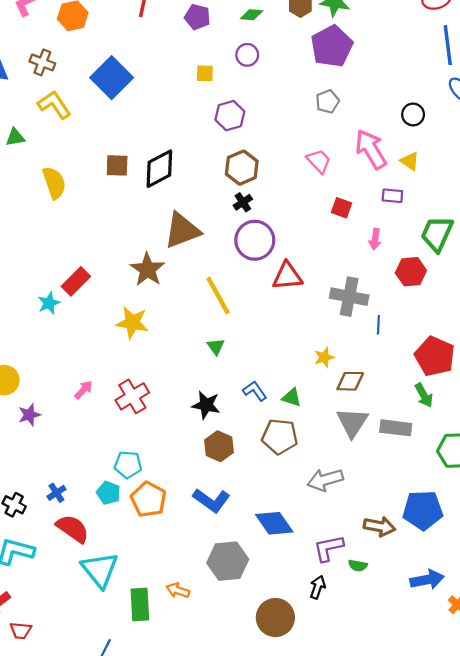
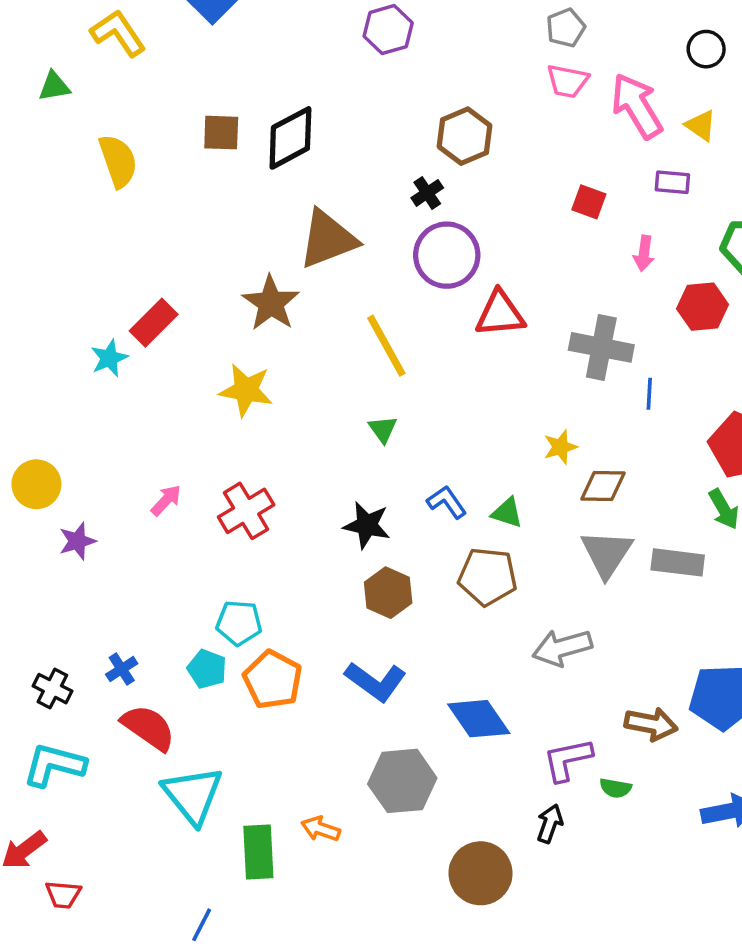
purple hexagon: (230, 116) -> (388, 30), moved
pink trapezoid: (319, 161) -> (568, 81), moved, turned 144
brown hexagon: (242, 168) -> (465, 136), moved

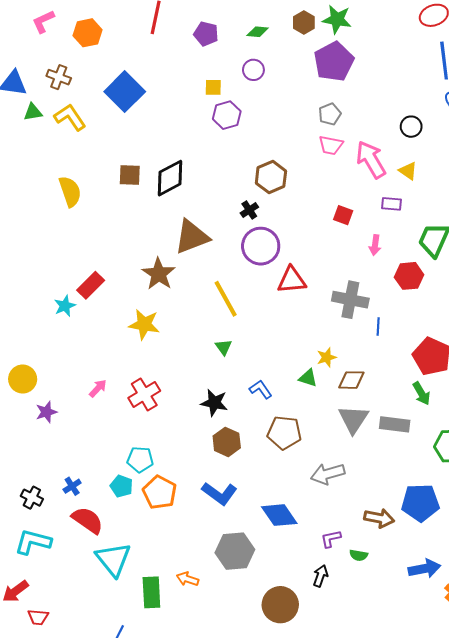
green triangle: (54, 86) -> (33, 112), moved
green triangle: (507, 513) -> (308, 378), moved
purple L-shape: (568, 760) -> (331, 539), size x0.7

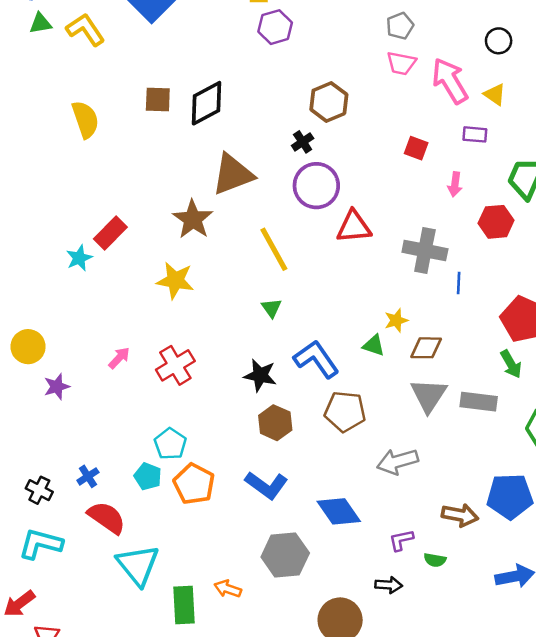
blue L-shape: (261, 389) -> (316, 359), size x1.6
cyan pentagon: (140, 459) -> (170, 444), turned 30
black arrow: (320, 576) -> (389, 585), turned 75

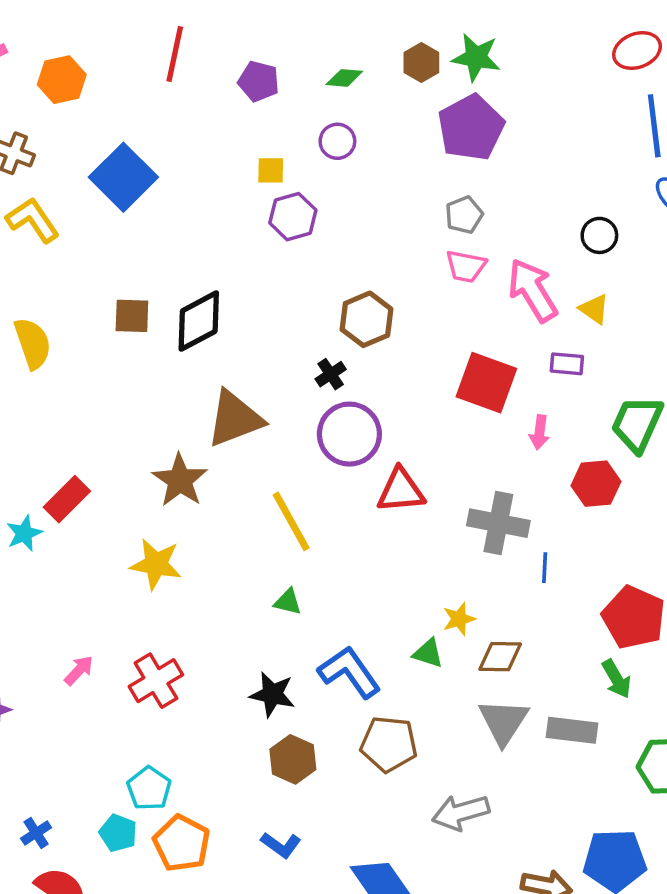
red square: (416, 148) -> (486, 383), size x1.8
green triangle: (271, 308) -> (288, 602), turned -40
blue L-shape: (266, 485) -> (281, 845), size x0.7

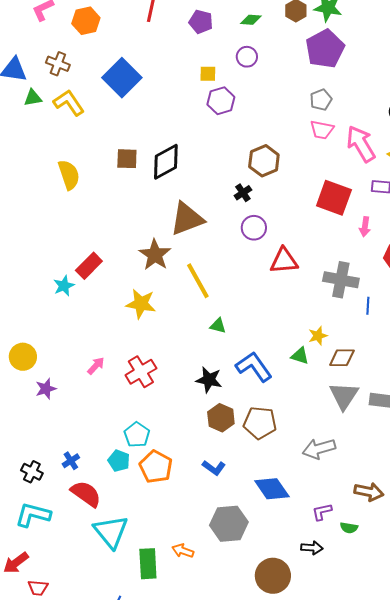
purple circle: (349, 434) -> (254, 228), size x0.7
yellow line: (291, 521) -> (198, 281), moved
brown pentagon: (389, 744) -> (260, 423), moved

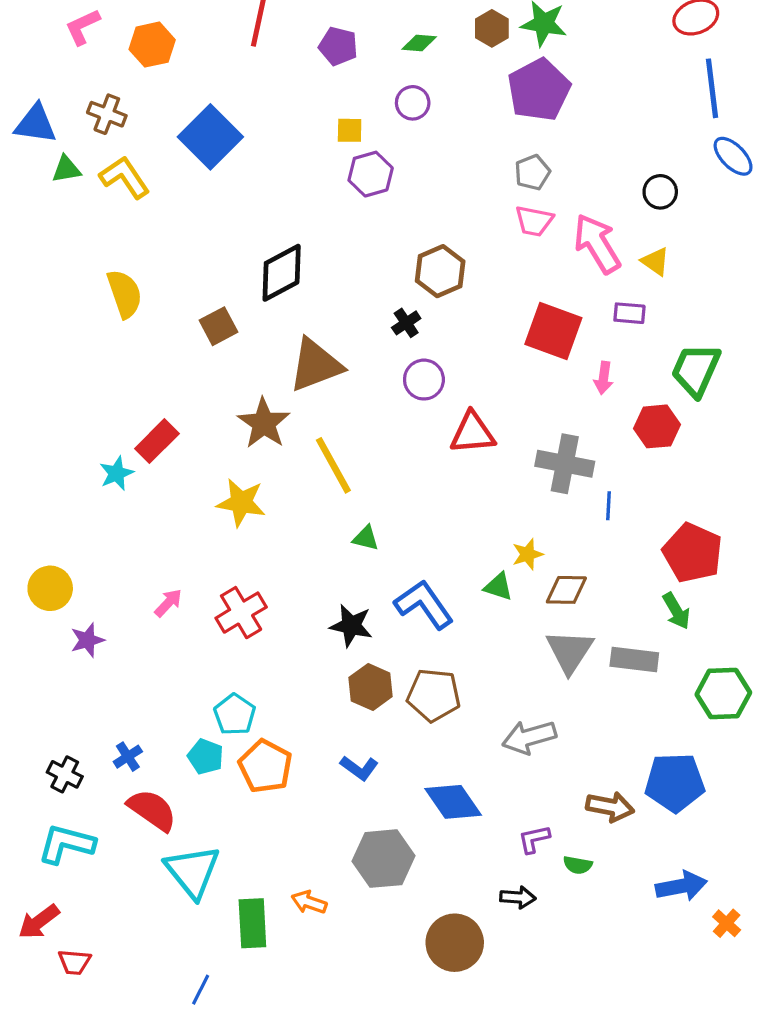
brown square: (127, 159) -> (218, 326), moved, turned -30

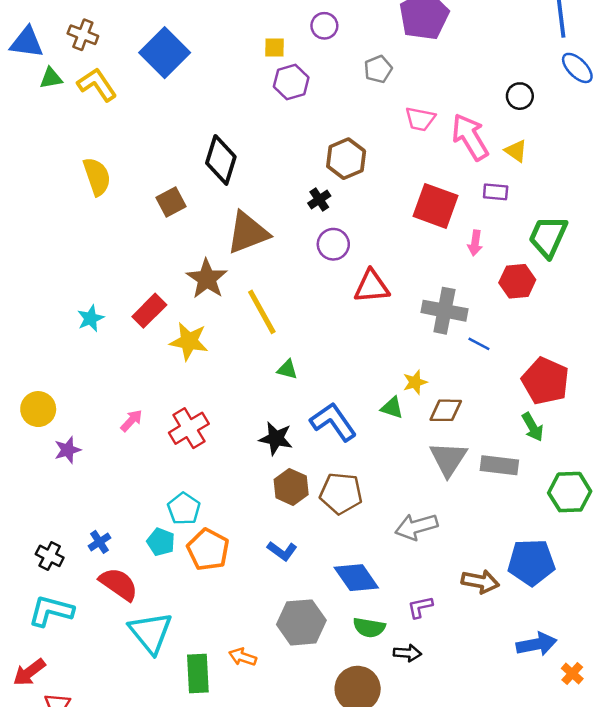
gray pentagon: (532, 172) -> (378, 69), moved
black diamond: (282, 273) -> (221, 160), turned -45
red rectangle: (157, 441) -> (149, 311), moved
blue line: (608, 506) -> (479, 344), turned -65
green semicircle: (578, 865) -> (369, 628), moved, size x1.4

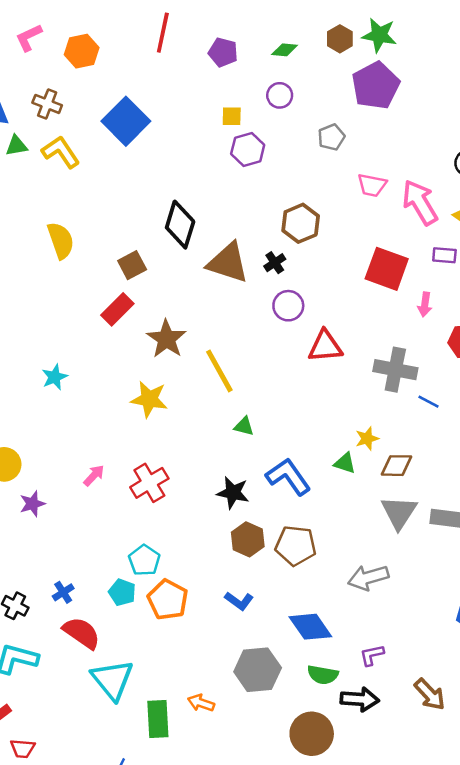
brown triangle: (248, 233) -> (228, 263), moved, turned 39
red rectangle: (149, 311) -> (117, 309), moved
brown arrow: (480, 582) -> (430, 694), moved, turned 36
black arrow: (407, 653) -> (360, 699), size x1.4

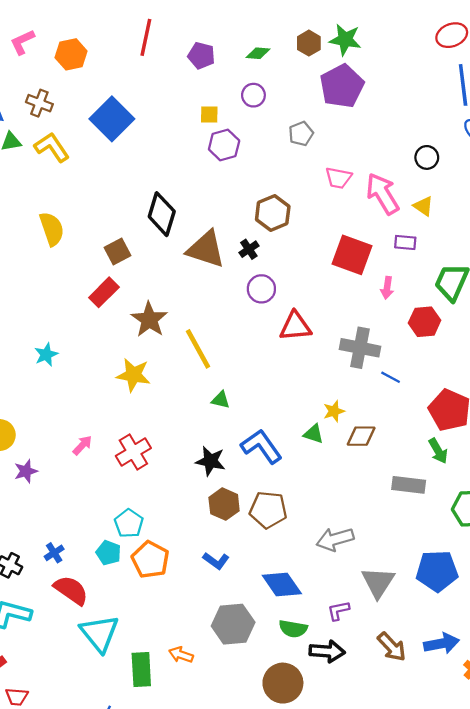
gray triangle: (399, 512) -> (378, 582), moved

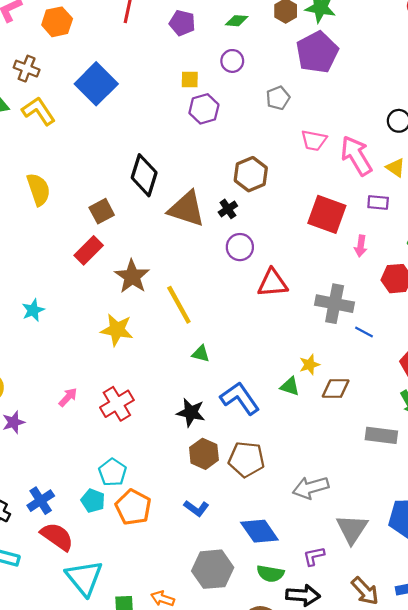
blue cross: (54, 553) -> (41, 501), size x1.4

